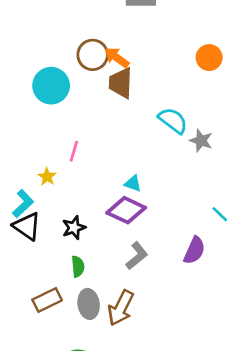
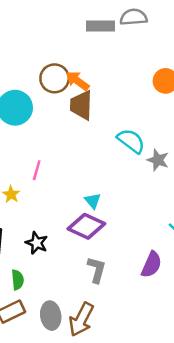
cyan triangle: (133, 183) -> (93, 201), turned 30
black star: (74, 228) -> (37, 243), turned -30
gray L-shape: (137, 256) -> (97, 270), turned -36
green semicircle: (78, 266) -> (18, 280), moved

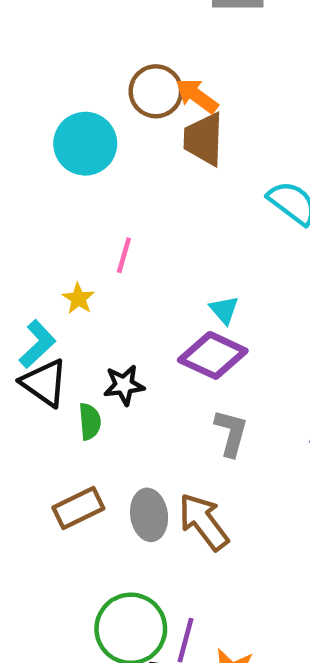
black star: (37, 243) -> (124, 385), turned -30
green semicircle: (18, 280) -> (90, 422), moved
brown arrow: (81, 319) -> (204, 522), turned 116

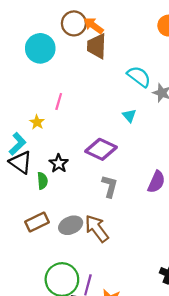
cyan triangle: (224, 310) -> (129, 116), moved
black star: (124, 385) -> (59, 163), turned -30
gray ellipse: (149, 515) -> (71, 225), turned 75

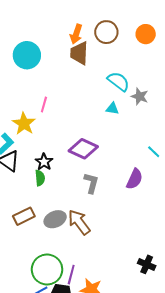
brown circle: (74, 23) -> (106, 32), moved
orange arrow: (93, 26) -> (76, 34), turned -108
cyan triangle: (129, 116) -> (112, 109), moved, turned -40
yellow star: (37, 122) -> (24, 124), size x1.6
green semicircle: (42, 181) -> (40, 178), moved

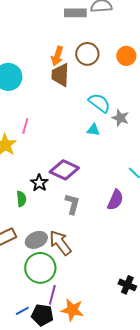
black star: (44, 162) -> (39, 183), moved
green circle: (47, 270) -> (40, 268), moved

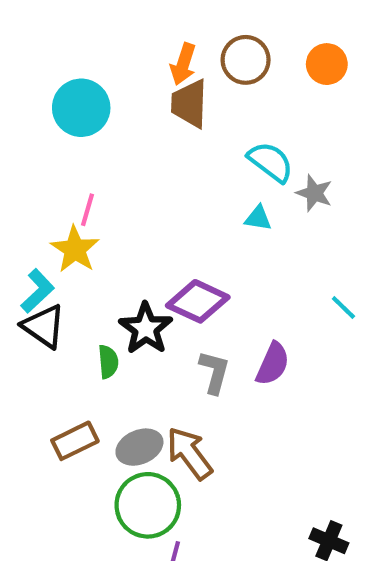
pink line: (25, 126) -> (87, 210), moved
black star: (39, 183) -> (146, 328), size x1.4
purple semicircle: (115, 200) -> (273, 364), moved

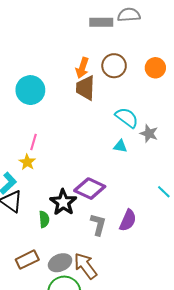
yellow star: (75, 249) -> (27, 162), size x0.7

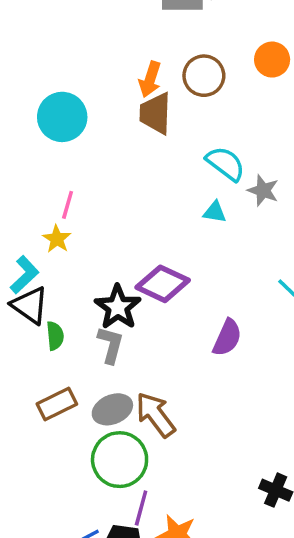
orange circle: (155, 68) -> (272, 60), moved
green semicircle: (44, 219) -> (55, 336), moved
gray L-shape: (98, 225) -> (111, 345), moved

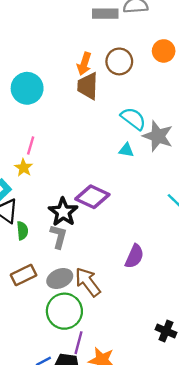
gray star: (263, 190) -> (158, 136), size x1.5
purple semicircle: (227, 338) -> (134, 256), moved

